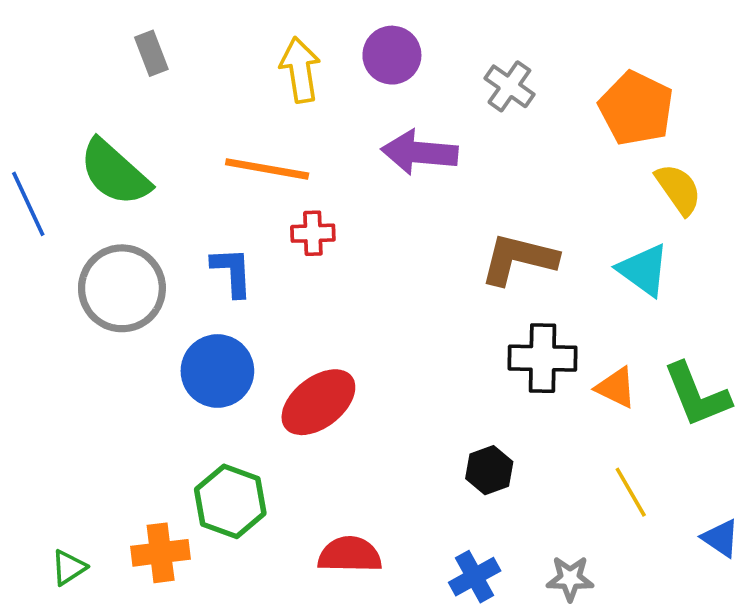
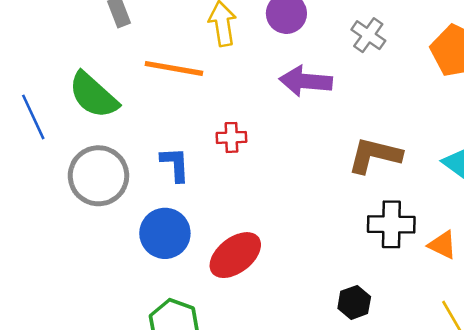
orange line: (267, 169) -> (174, 68), moved

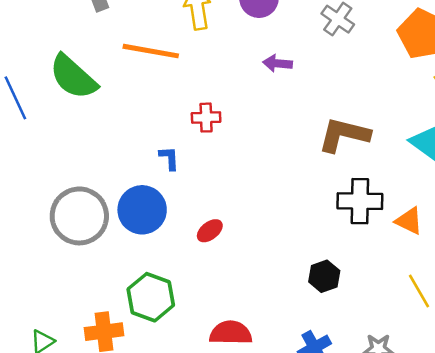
purple arrow: (306, 81) -> (277, 63), size x0.6
blue L-shape: (175, 164) -> (169, 158), moved, size x0.7
gray circle: (98, 176) -> (79, 216), moved
red ellipse: (235, 255) -> (210, 231), size x0.5

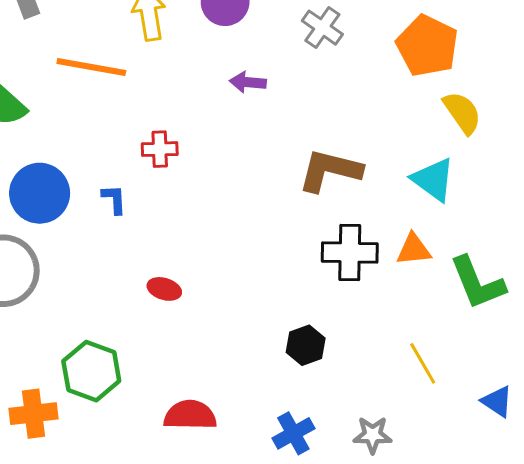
blue circle: (142, 210) -> (40, 193), moved
orange triangle: (409, 221) -> (414, 249), moved, turned -32
red ellipse: (210, 231) -> (164, 289), turned 55

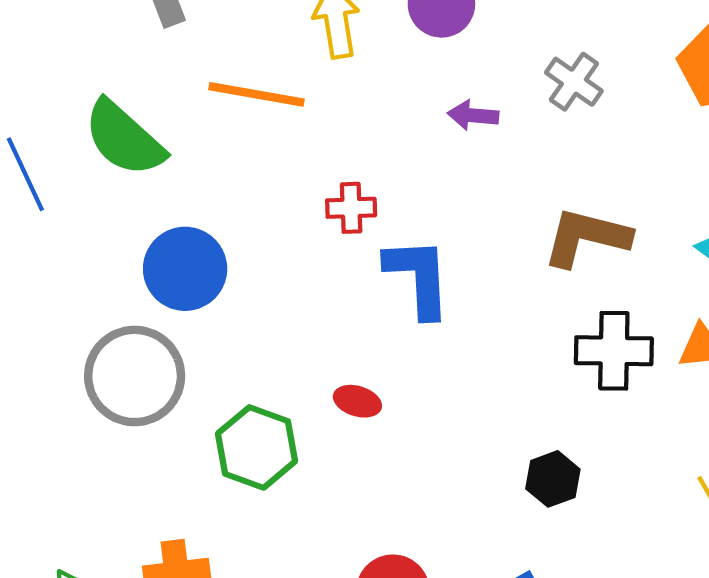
gray cross: (322, 28) -> (574, 82), moved
blue L-shape: (114, 199) -> (418, 277), moved, size x2.0
green hexagon: (91, 371) -> (257, 447), moved

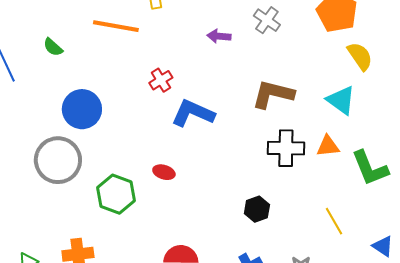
green semicircle: (124, 138) -> (53, 47), size x0.5
red cross: (351, 208) -> (161, 80), turned -30
blue L-shape: (418, 277) -> (193, 113), turned -63

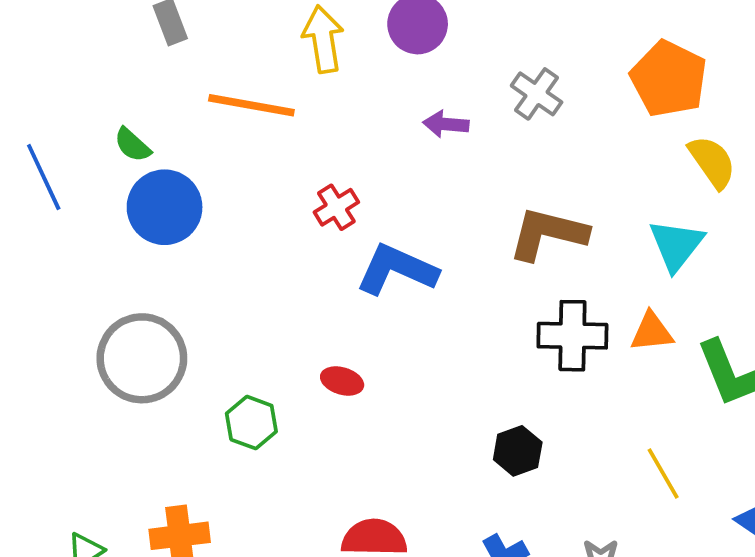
cyan triangle: (341, 100) -> (676, 245), turned 32
blue circle: (82, 109) -> (165, 207), moved
green hexagon: (116, 194) -> (251, 423), size x0.7

